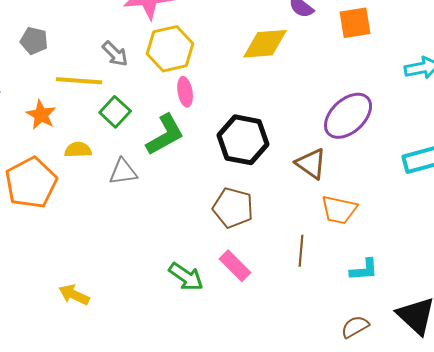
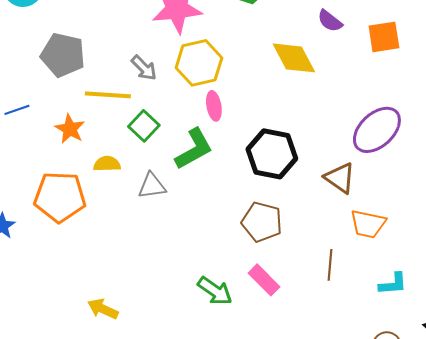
gray pentagon: (34, 41) -> (63, 55), size x1.6
yellow diamond: (265, 44) -> (294, 58), turned 66
orange pentagon: (31, 183) -> (60, 197), turned 30

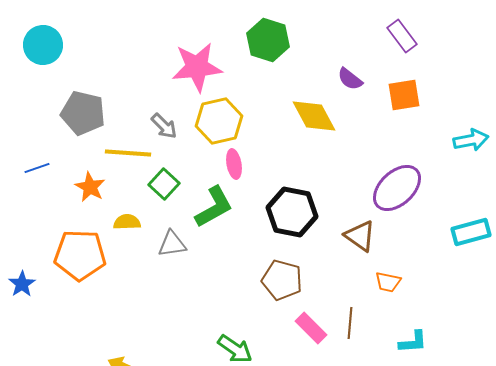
orange trapezoid: (368, 224) -> (388, 282), size x0.7
pink rectangle: (264, 280) -> (311, 328), moved

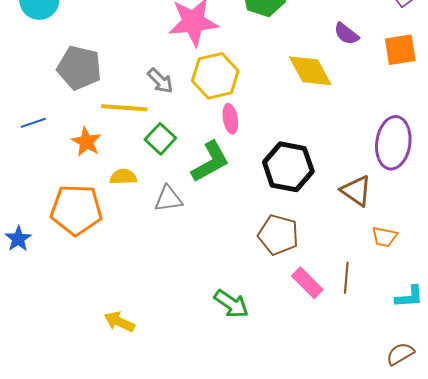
purple ellipse: (397, 188) -> (393, 143), turned -39

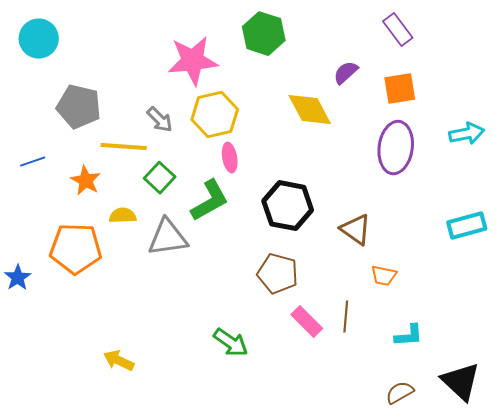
purple semicircle: (346, 34) -> (346, 73), turned 100
purple ellipse: (393, 143) -> (396, 148), moved
gray triangle: (168, 199) -> (168, 238), size x1.4

